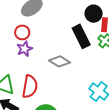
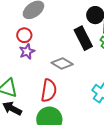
red semicircle: (30, 87) -> (49, 90), moved

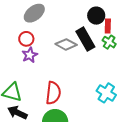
gray diamond: (62, 63) -> (66, 44), moved

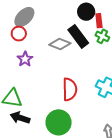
red circle: (26, 39) -> (19, 34), moved
red semicircle: (53, 93) -> (70, 89), moved

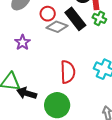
red circle: (19, 34) -> (48, 14), moved
black arrow: (20, 118) -> (27, 93), moved

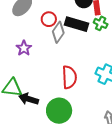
black rectangle: (75, 19) -> (77, 24), turned -35
gray diamond: (57, 27) -> (58, 32), turned -75

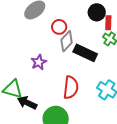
black rectangle: (77, 24) -> (85, 53), moved
purple star: (24, 48) -> (39, 62), moved

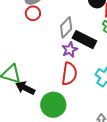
red circle: (59, 27) -> (33, 13), moved
purple star: (39, 62) -> (70, 50), moved

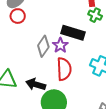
gray diamond: (66, 27) -> (43, 46), moved
black arrow: (25, 88) -> (36, 84), moved

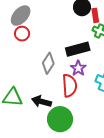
black rectangle: (73, 33) -> (78, 49), turned -30
purple star: (60, 45) -> (78, 68), moved

